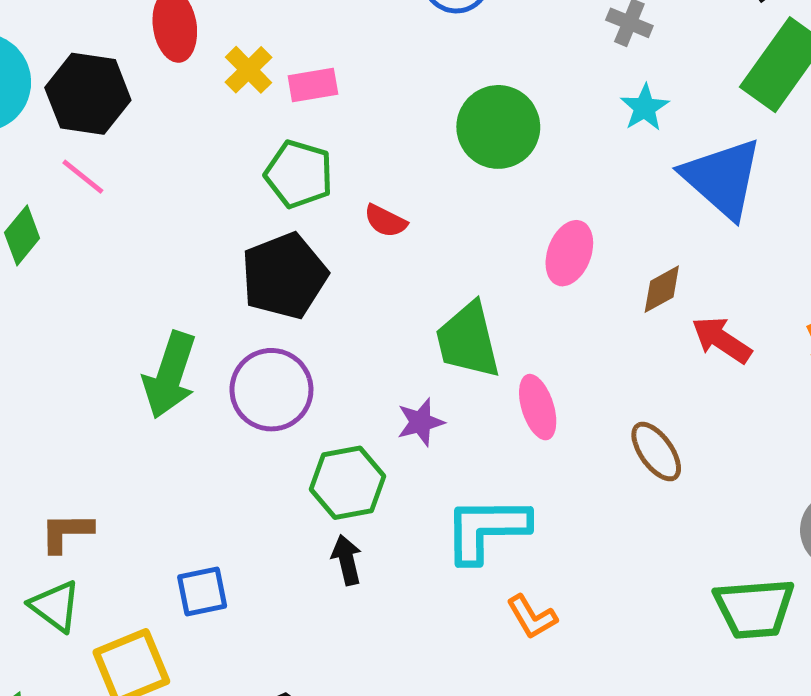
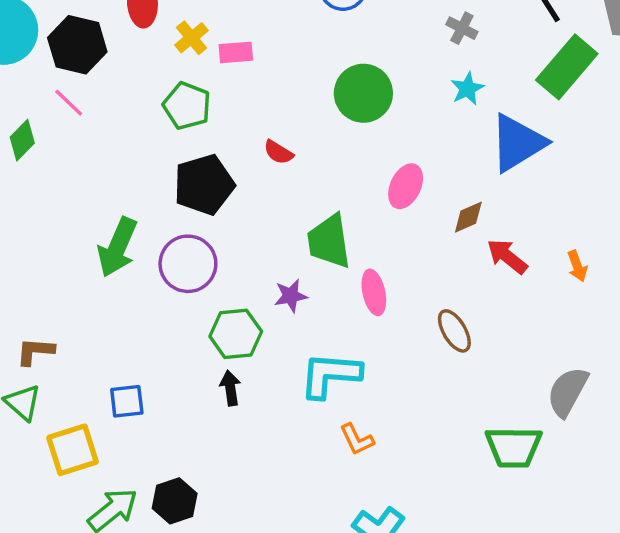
green pentagon: (299, 174) -> (187, 106), moved
blue triangle: (722, 178) -> (518, 143), turned 42

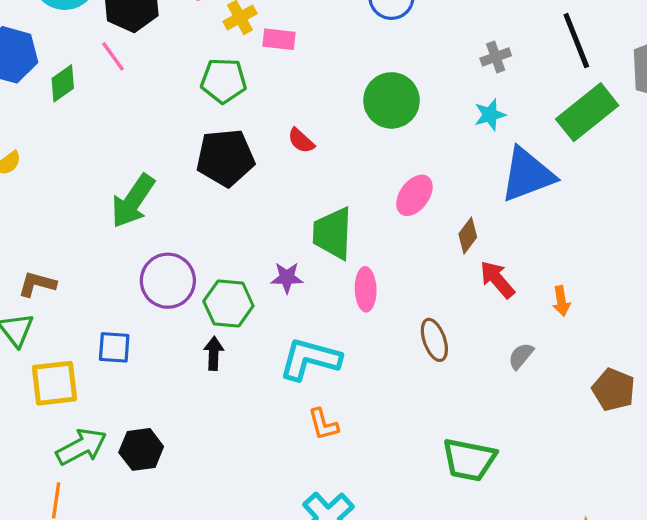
gray cross: (462, 28) -> (496, 57), turned 32
green pentagon: (187, 106) -> (224, 81), turned -30
brown diamond: (468, 217) -> (468, 236), turned -40
purple circle: (188, 264) -> (168, 281), moved
gray semicircle: (568, 392) -> (521, 356), moved, size x0.6

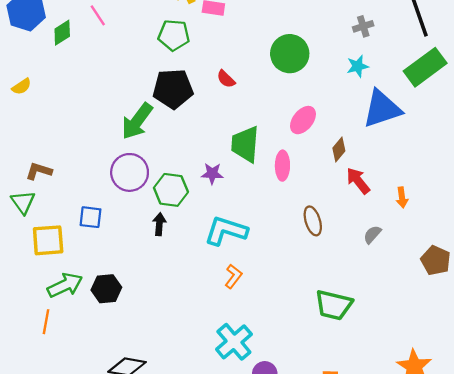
green arrow: (133, 201) -> (137, 121), moved
pink ellipse: (366, 289) -> (282, 166), moved
orange L-shape: (323, 424) -> (233, 276), turned -130

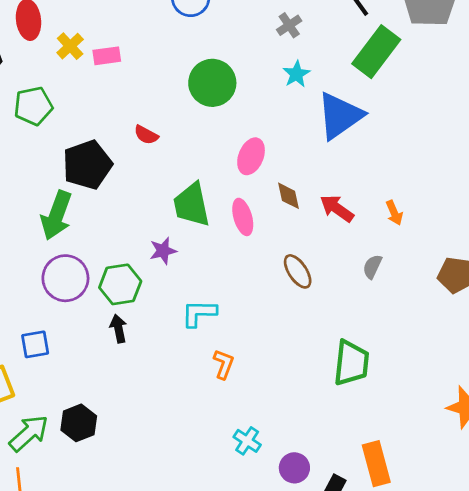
green pentagon: (174, 35) -> (33, 106), moved
brown diamond: (339, 149) -> (288, 196), moved, turned -35
cyan L-shape: (226, 231) -> (199, 313), size x0.7
green trapezoid: (334, 305) -> (351, 363), turned -81
cyan cross: (234, 342) -> (247, 441), size x0.6

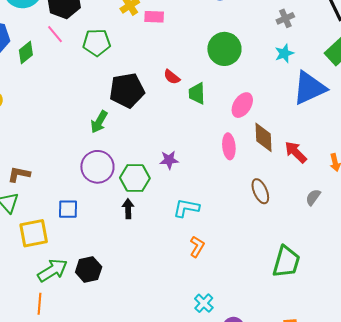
brown diamond: (288, 196) -> (263, 137), size x1.4
green trapezoid: (192, 205) -> (197, 93), moved, size x0.7
green arrow: (56, 215) -> (99, 122), size x0.7

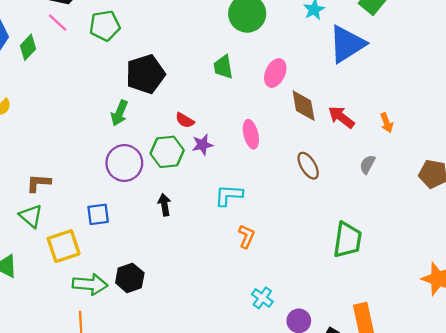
red semicircle: (172, 77) -> (185, 120), moved
pink ellipse: (229, 146) -> (251, 134), moved
green hexagon: (135, 178) -> (167, 152), moved
green arrow: (52, 270) -> (90, 284), turned 44

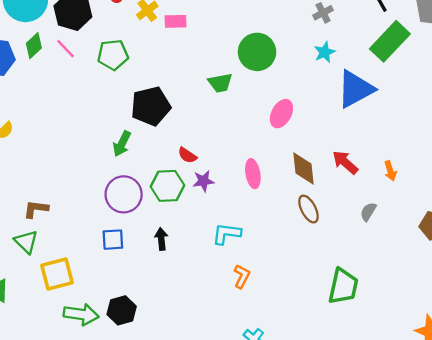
green diamond: (28, 47) -> (34, 46), moved
green trapezoid: (223, 67) -> (220, 83), moved, turned -95
brown diamond: (304, 106) -> (304, 169), moved
blue square: (98, 214) -> (113, 240), moved

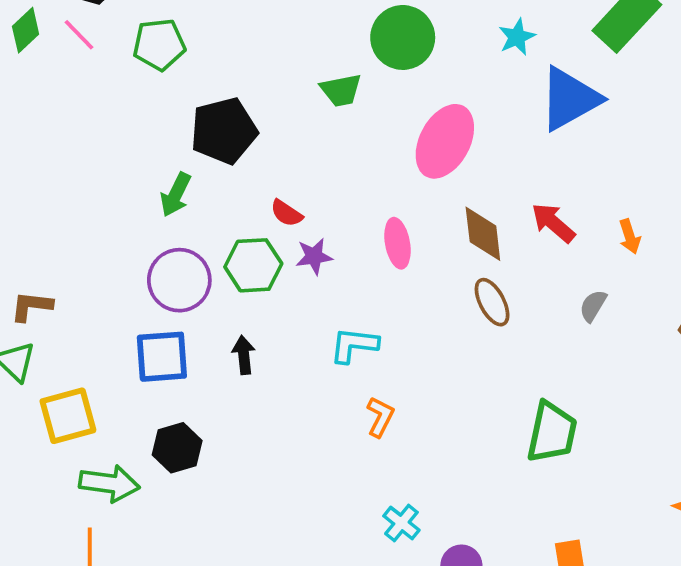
pink ellipse: (281, 114) -> (445, 141), size x1.5
blue square: (113, 240) -> (162, 357), size x1.4
black hexagon: (122, 310) -> (177, 448), moved

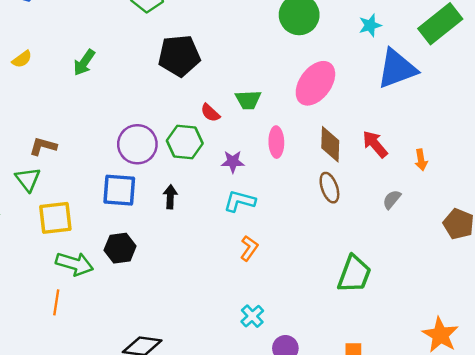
green trapezoid: (341, 90) -> (248, 100), moved
green arrow: (176, 195) -> (84, 62), moved
purple star: (314, 256) -> (233, 162), moved

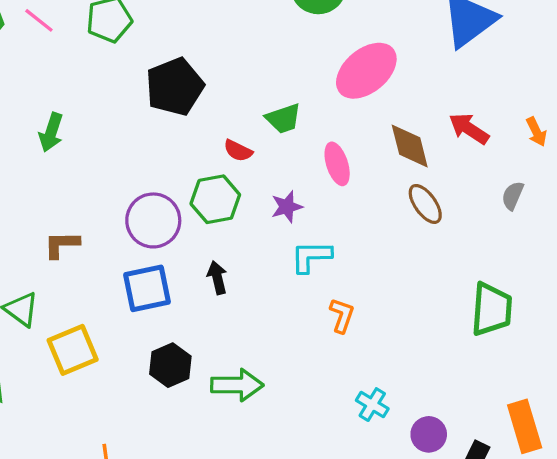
pink ellipse: (315, 83) -> (366, 71), turned 30
brown L-shape: (43, 146) -> (62, 245), moved
green arrow: (75, 264) -> (237, 385), moved

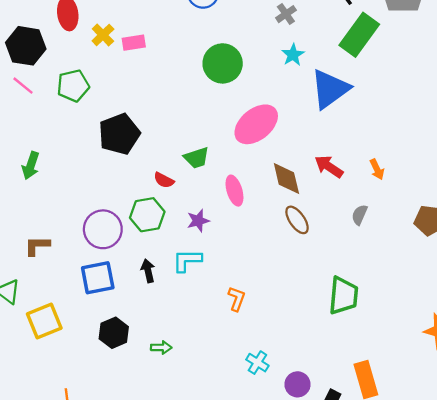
cyan L-shape: (311, 257) -> (187, 260), moved
green arrow: (237, 385) -> (161, 348), size x0.6

